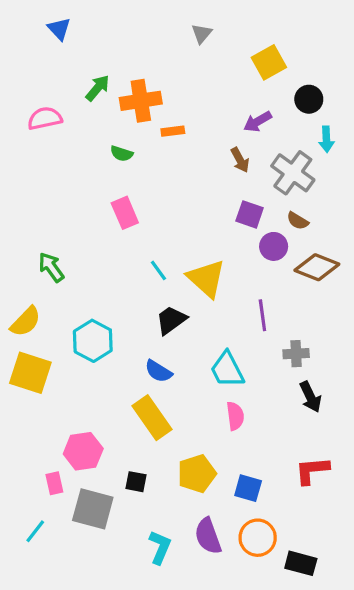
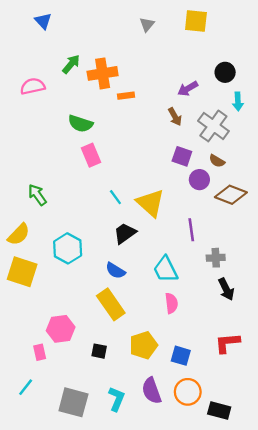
yellow square: (269, 62) -> (196, 21), moved, turned 35
green semicircle: (122, 154) -> (80, 124), moved, size x1.5
gray square: (93, 509) -> (73, 402), moved

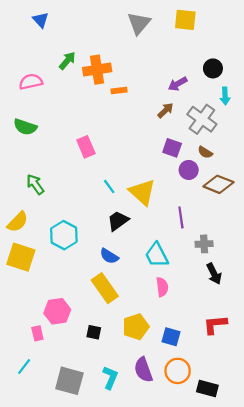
gray triangle: (147, 24) -> (139, 23), size x1.6
brown arrow: (175, 117) -> (165, 110), turned -105
green semicircle: (80, 124) -> (25, 127), moved

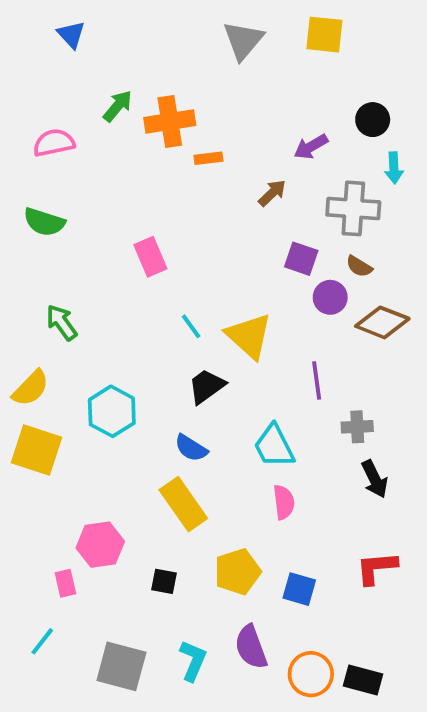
brown arrow: (165, 110) -> (272, 193), moved
gray cross: (202, 119) -> (353, 208), turned -32
orange circle: (178, 371) -> (311, 674), moved

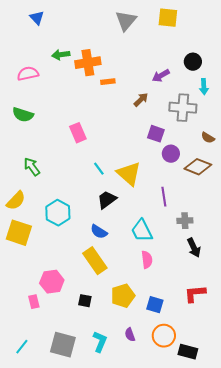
green arrow: (118, 106) -> (61, 55), turned -138
brown semicircle: (359, 266) -> (208, 138), moved
cyan line: (42, 641) -> (22, 347), moved
purple semicircle: (251, 647) -> (130, 335), size x0.6
orange circle: (311, 674) -> (164, 336), moved

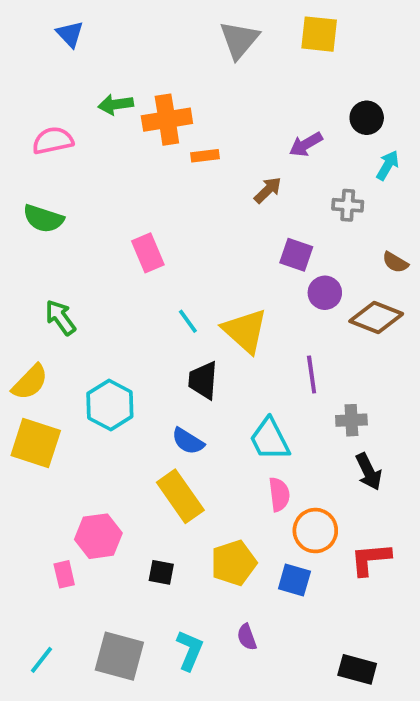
cyan arrow: (204, 87) -> (388, 165), turned -147
gray cross: (183, 108) -> (348, 205), size x0.6
black trapezoid: (107, 200) -> (203, 380), turned -50
orange circle: (164, 336) -> (315, 531), moved

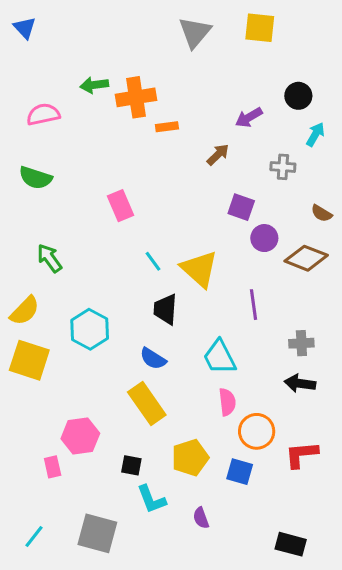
blue triangle: (70, 34) -> (25, 28), moved
gray cross: (351, 420) -> (301, 343), moved
black arrow: (369, 472) -> (300, 383), turned 124
cyan L-shape: (190, 650) -> (151, 499), moved, turned 136

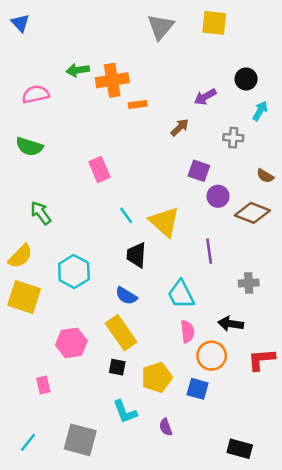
black arrow: (300, 383) -> (231, 324), moved
pink hexagon: (80, 436) -> (71, 343), moved
red L-shape: (301, 455) -> (261, 360), moved
black square: (131, 465) -> (117, 367), moved

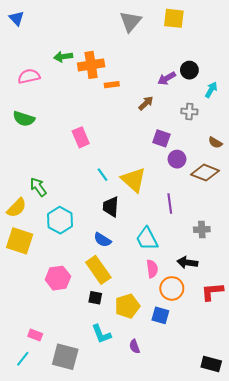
black circle: (246, 79) -> (189, 70), moved
green arrow: (41, 213) -> (38, 187), moved
pink rectangle: (43, 385) -> (35, 335), moved, turned -56
black rectangle: (240, 449) -> (211, 364), moved

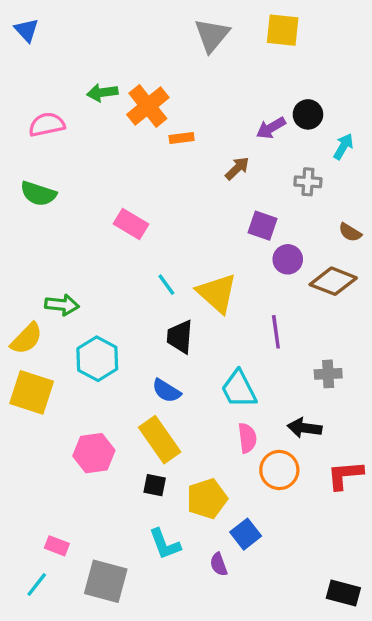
orange cross: (91, 65) -> (148, 106), turned -30
pink rectangle: (81, 137) -> (131, 224), turned -36
green arrow: (38, 187) -> (62, 305), turned 132
blue square: (160, 315) -> (246, 534), moved, turned 36

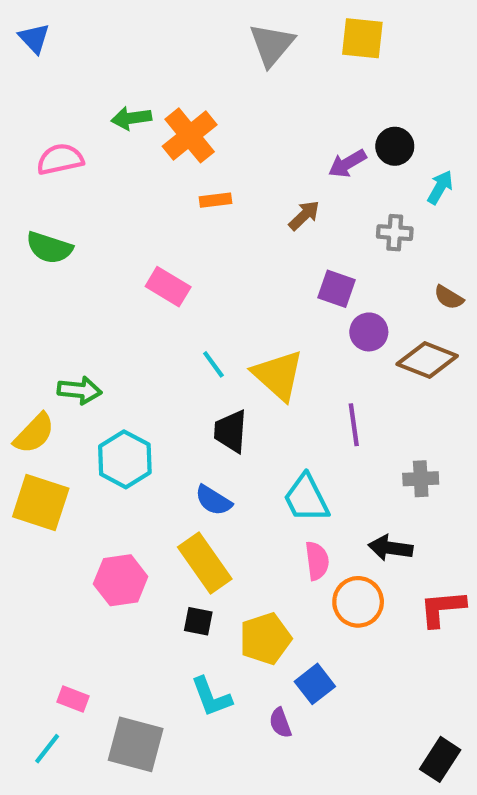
orange rectangle: (182, 138) -> (216, 200), moved
black rectangle: (343, 593) -> (440, 759), turned -72

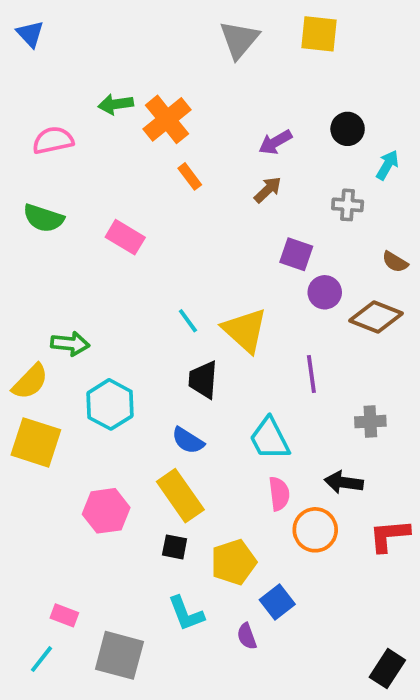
purple arrow: (347, 164) -> (275, 142), moved
orange rectangle: (216, 200) -> (190, 176), turned 60
pink rectangle: (168, 287) -> (125, 237), moved

